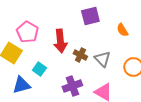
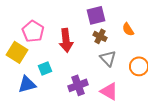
brown cross: (80, 55) -> (100, 36), moved
cyan square: (39, 69) -> (45, 68), turned 32

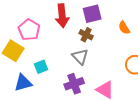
brown cross: (100, 36) -> (86, 35), moved
red arrow: (66, 40) -> (62, 16), moved
gray triangle: (108, 58) -> (80, 57), moved

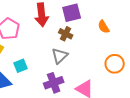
gray triangle: (80, 57) -> (60, 56), turned 30

